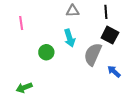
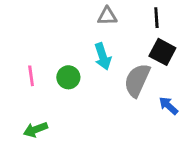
pink line: (21, 23) -> (31, 76), moved

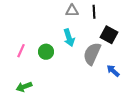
black line: (156, 18) -> (94, 12), moved
pink line: (31, 76) -> (21, 51), turned 32

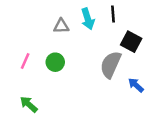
gray triangle: (72, 11) -> (61, 26), moved
cyan arrow: (69, 38) -> (88, 19), moved
green arrow: (24, 87) -> (29, 104), turned 63

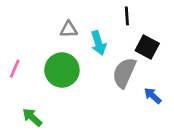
cyan arrow: (88, 19) -> (98, 43), moved
pink line: (25, 61) -> (15, 69), moved
green circle: (55, 62) -> (62, 70), size x1.6

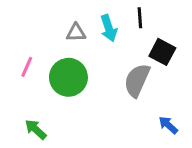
cyan arrow: (98, 43) -> (109, 28), moved
pink line: (15, 69) -> (27, 67), moved
blue arrow: (153, 96) -> (168, 125), moved

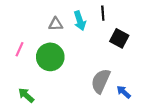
gray semicircle: (137, 80) -> (101, 81), moved

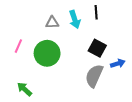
black square: (119, 38) -> (97, 48), moved
blue arrow: (124, 92) -> (118, 64), moved, turned 120

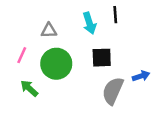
gray triangle: (52, 23) -> (49, 31), moved
black square: (97, 48) -> (102, 58), moved, turned -30
green arrow: (25, 89) -> (29, 88), moved

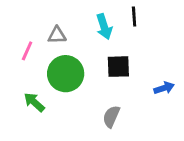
pink line: (22, 55) -> (27, 51), moved
gray semicircle: (113, 91) -> (111, 116), moved, size x0.7

